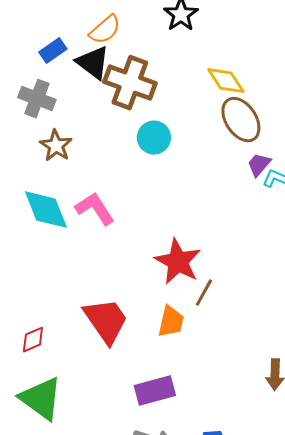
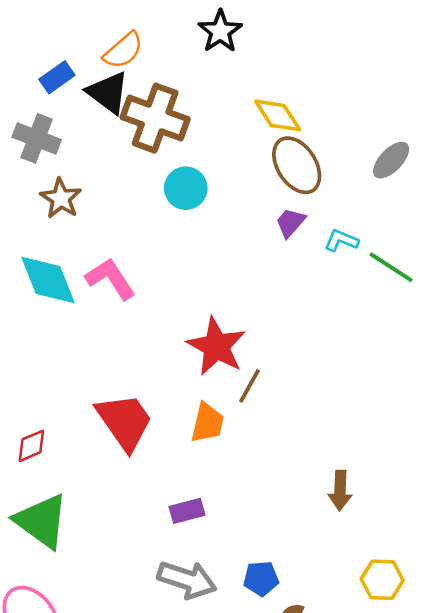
purple trapezoid: (259, 165) -> (290, 223), moved
purple rectangle: (155, 391) -> (187, 511), size x0.7

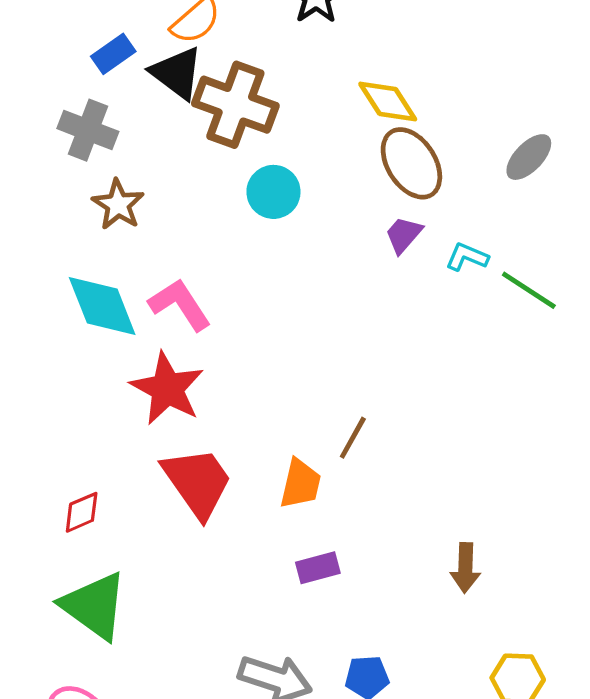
red star: (216, 346) -> (167, 389), moved
purple rectangle: (187, 511) -> (318, 568), moved

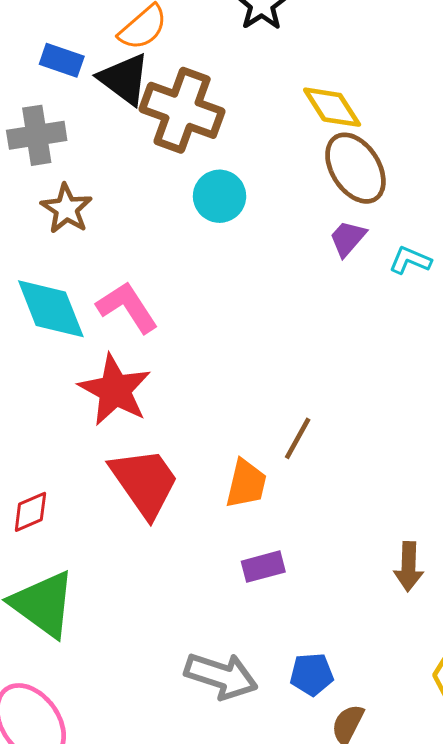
blue rectangle: (113, 54) -> (62, 60), turned 54
gray cross: (88, 130) -> (37, 135), turned -30

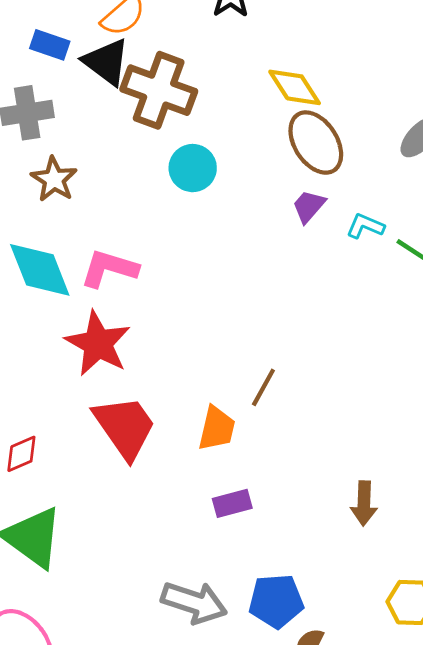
pink L-shape: (127, 307) -> (109, 268), turned -40
blue pentagon: (312, 674) -> (276, 601), size x1.4

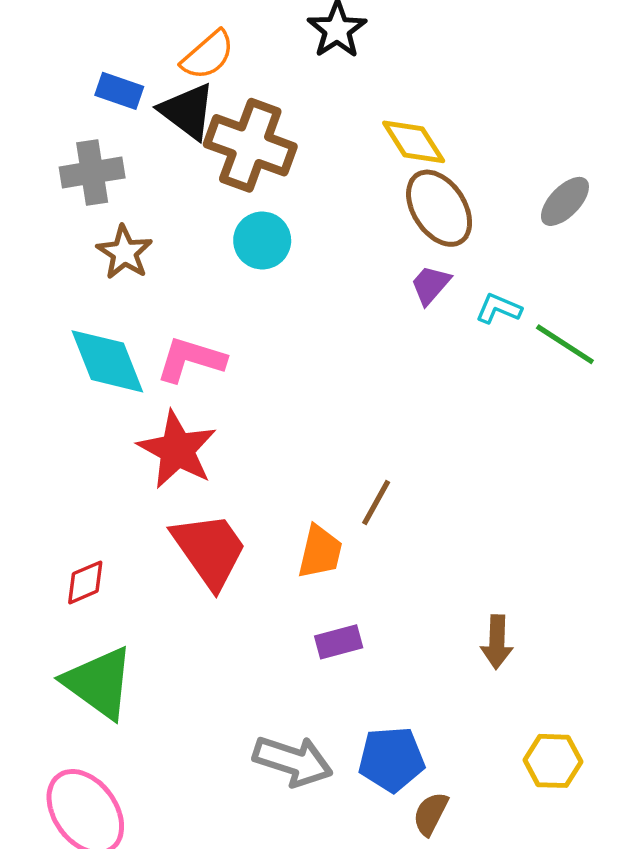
cyan circle: (193, 168) -> (262, 241), moved

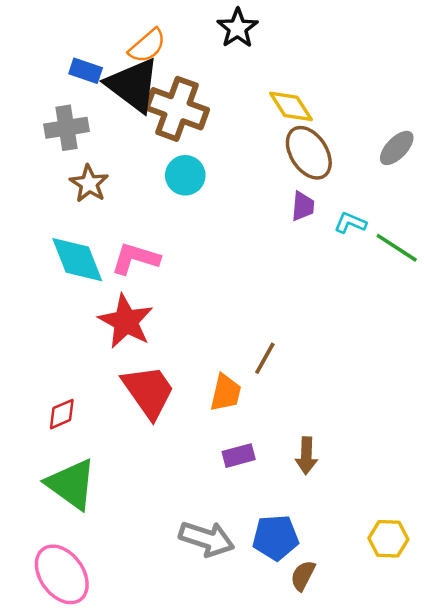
black triangle: (187, 111) -> (133, 85), size x1.4
purple trapezoid: (431, 285) -> (303, 206), turned 144
brown arrow: (497, 642) -> (306, 456), moved

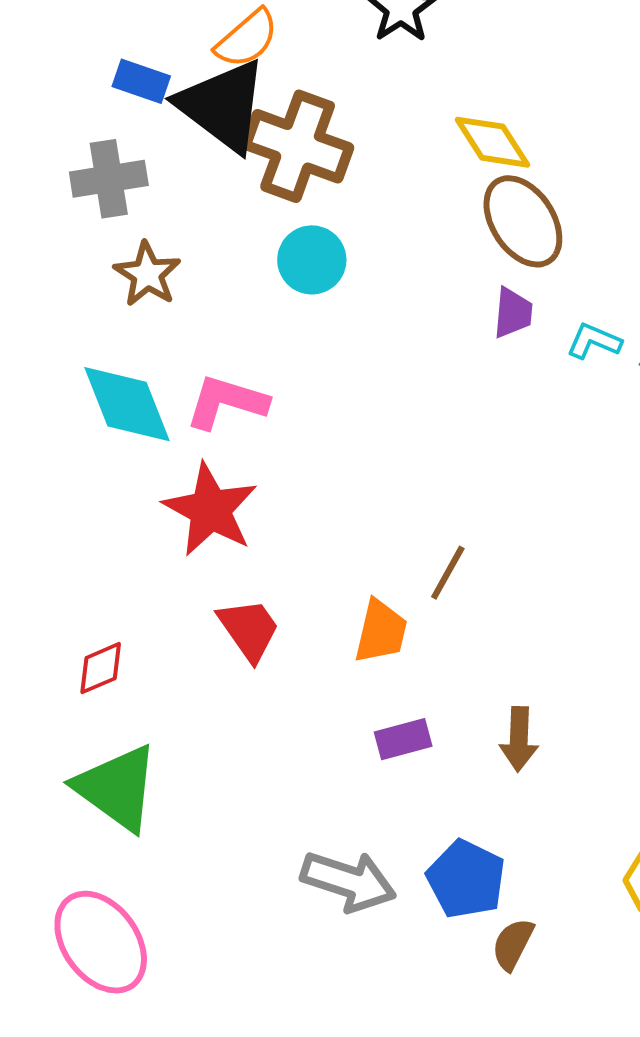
red trapezoid: (148, 391) -> (249, 629), size x0.7
blue pentagon: (276, 538) -> (466, 879), turned 30

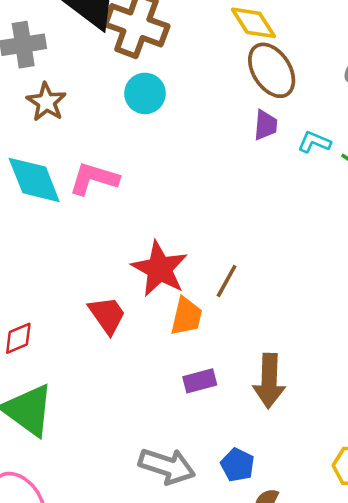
red star: (210, 510) -> (160, 269), moved
brown arrow: (519, 739) -> (269, 381), size x1.4
blue pentagon: (466, 879) -> (238, 465), size x0.7

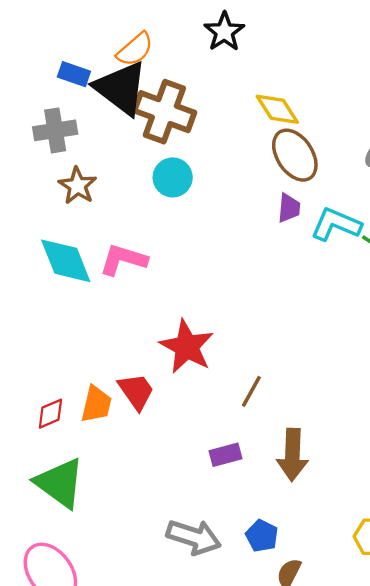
cyan L-shape: (314, 142) -> (336, 224), size x1.6
brown line: (227, 281) -> (251, 391), moved
orange trapezoid: (186, 316) -> (96, 404), moved

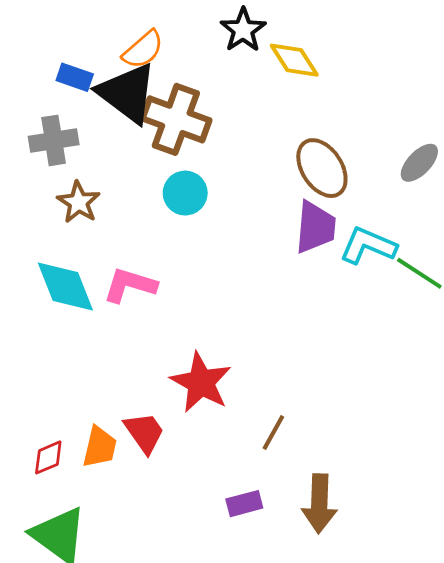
yellow diamond: (277, 109) -> (294, 60), moved
purple trapezoid: (289, 208) -> (315, 227), size x1.6

